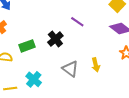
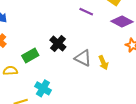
purple line: (77, 22) -> (86, 12), moved
gray triangle: (70, 69) -> (83, 58), moved

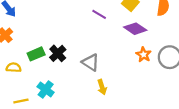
black cross: (58, 44) -> (58, 53), moved
yellow arrow: (103, 63) -> (102, 87), moved

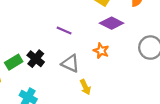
purple line: (99, 14) -> (64, 31), moved
orange star: (144, 55) -> (101, 51), moved

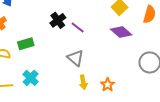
orange star: (101, 51) -> (108, 85), moved
black cross: (36, 59) -> (58, 20), moved

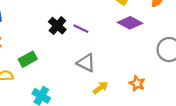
yellow arrow: (83, 82) -> (101, 88), turned -104
orange star: (108, 85) -> (137, 83), moved

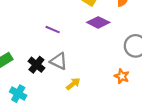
black cross: (57, 26) -> (36, 65), moved
orange star: (137, 83) -> (122, 76), moved

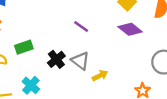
yellow arrow: (73, 84) -> (100, 76), moved

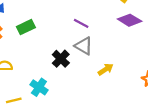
green rectangle: (24, 47) -> (26, 27), moved
gray triangle: (80, 61) -> (84, 46), moved

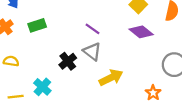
yellow arrow: (106, 69) -> (111, 78), size x1.5

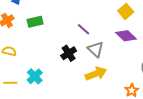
gray triangle: (92, 52) -> (96, 49), moved
black cross: (68, 61) -> (69, 53), moved

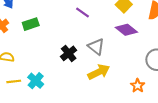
purple line: (84, 29) -> (83, 12), moved
yellow line: (10, 83) -> (14, 81), moved

